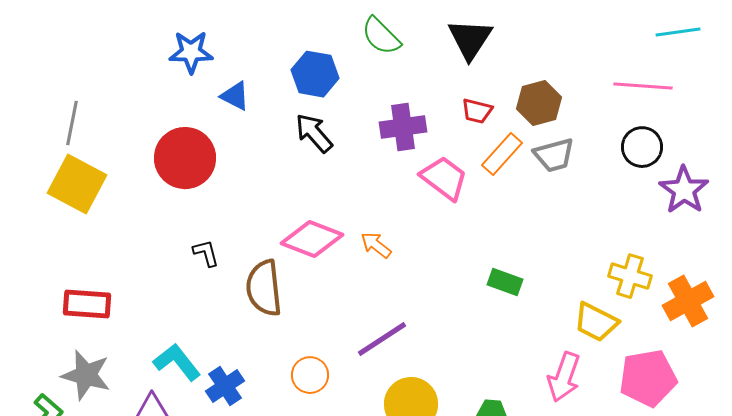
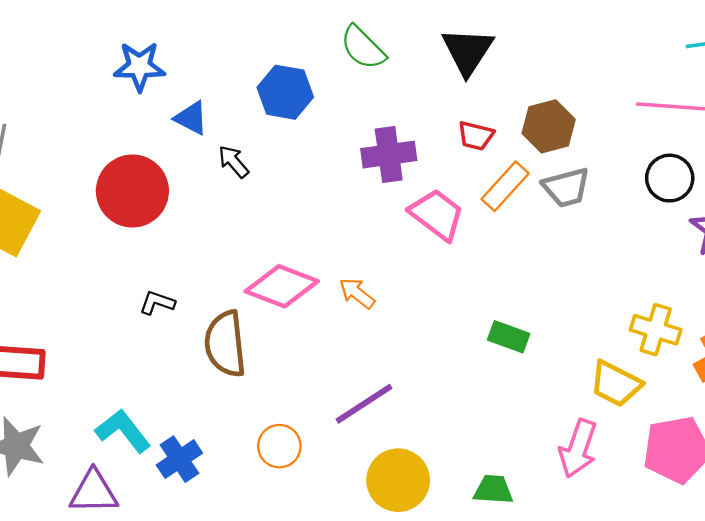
black arrow: (314, 133) -> (234, 162), moved, size x0.7
black L-shape: (206, 253) -> (157, 303), turned -56

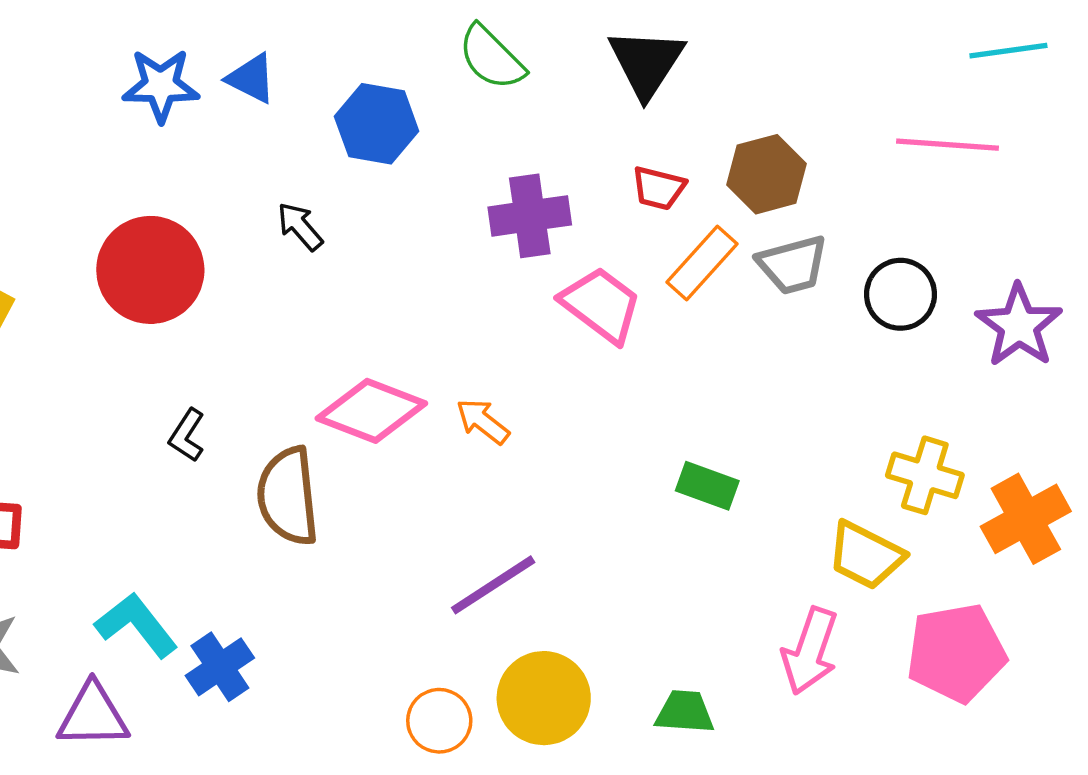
blue triangle: (191, 118) -> (251, 78), moved
black circle: (670, 178) -> (900, 294), moved
black L-shape: (157, 303) -> (187, 435), turned -76
orange circle: (279, 446) -> (439, 721), moved

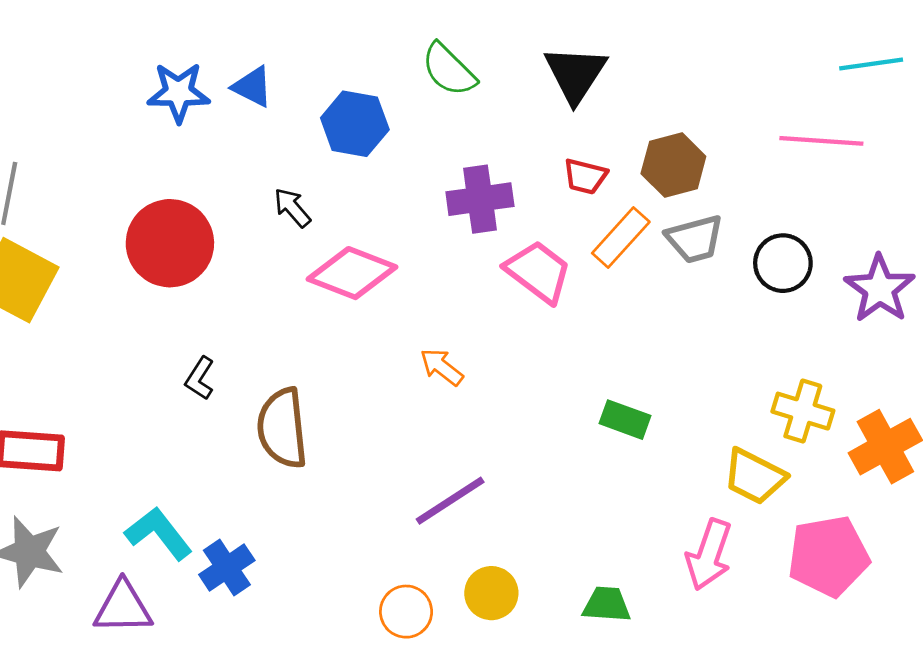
pink diamond: (371, 411) -> (352, 273), moved
yellow circle: (544, 698) -> (491, 593), size x0.7

